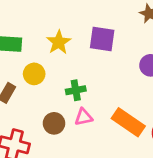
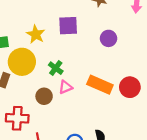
yellow circle: (34, 74) -> (22, 62), size x1.6
green cross: (76, 90) -> (56, 68), turned -32

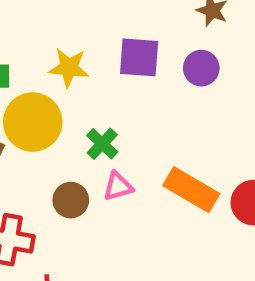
yellow star: (36, 34) -> (69, 68), turned -30
purple circle: (109, 38) -> (201, 68), moved

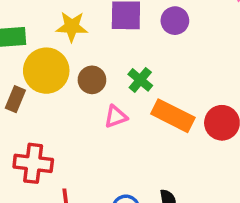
green cross: (102, 144) -> (140, 80), moved
brown circle: (71, 200) -> (92, 80), moved

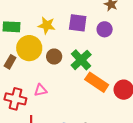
green cross: (140, 80) -> (81, 60), size x1.5
pink triangle: (116, 117) -> (41, 90), moved

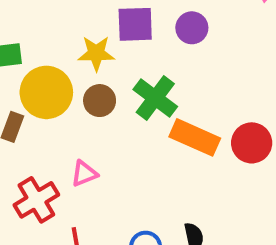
yellow star: (47, 25) -> (96, 53), moved
red cross: (15, 99) -> (36, 200), turned -35

